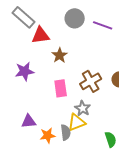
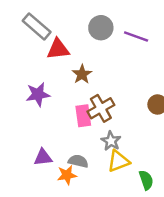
brown cross: (91, 81) -> (101, 108), moved
yellow triangle: (77, 122) -> (118, 161), moved
gray semicircle: (66, 132) -> (78, 161), moved, turned -70

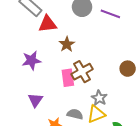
gray star: (111, 141) -> (99, 98), moved
purple triangle: (43, 157) -> (35, 100), moved, turned -49
gray semicircle: (78, 161) -> (75, 114), moved

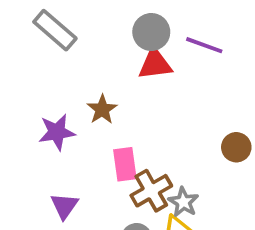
red triangle: (48, 24) -> (155, 64), moved
brown star: (67, 44) -> (102, 109), moved
brown cross: (82, 72) -> (151, 191), moved

